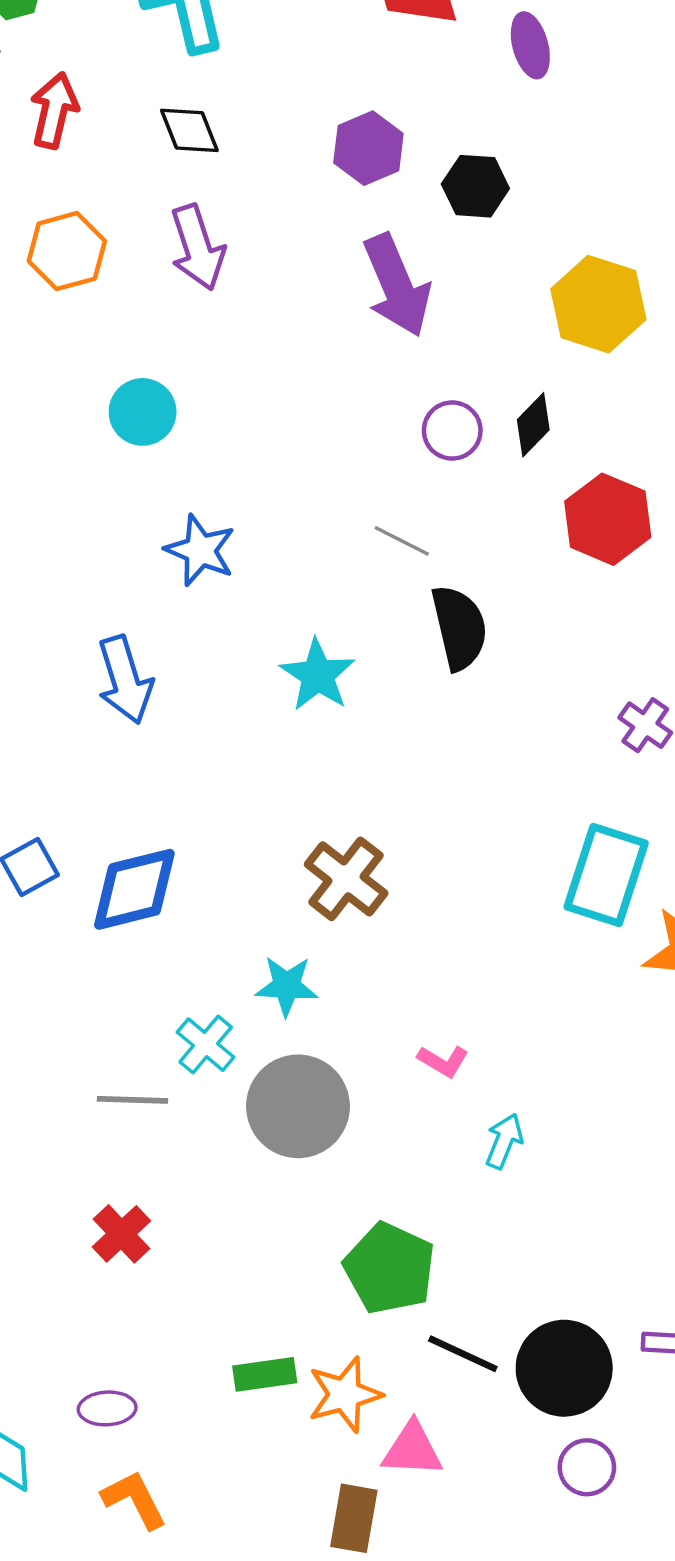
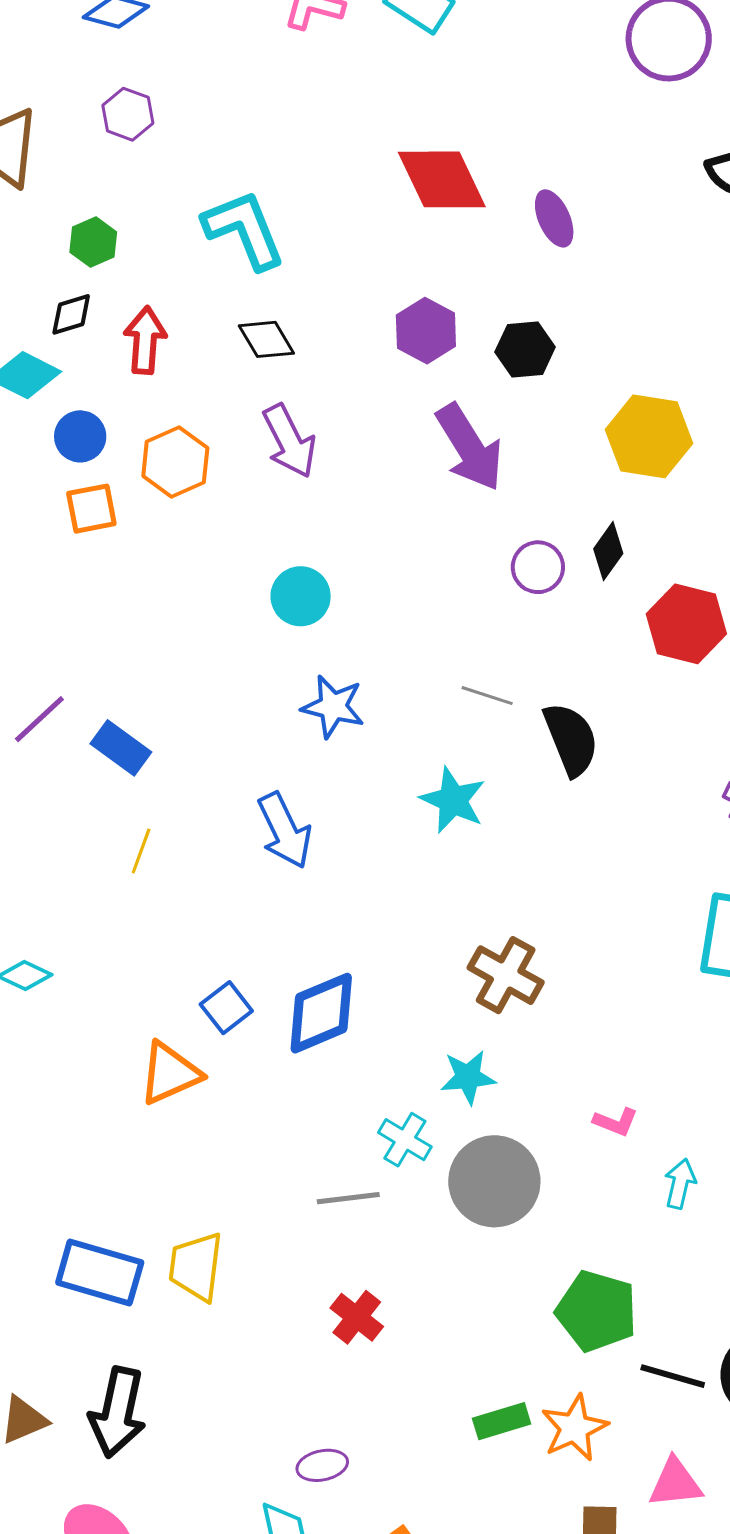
cyan circle: (143, 412) -> (301, 596), moved
gray line: (402, 541) -> (487, 696), moved
purple ellipse: (107, 1408) -> (322, 1465), moved
pink triangle: (412, 1450) -> (675, 1483), moved

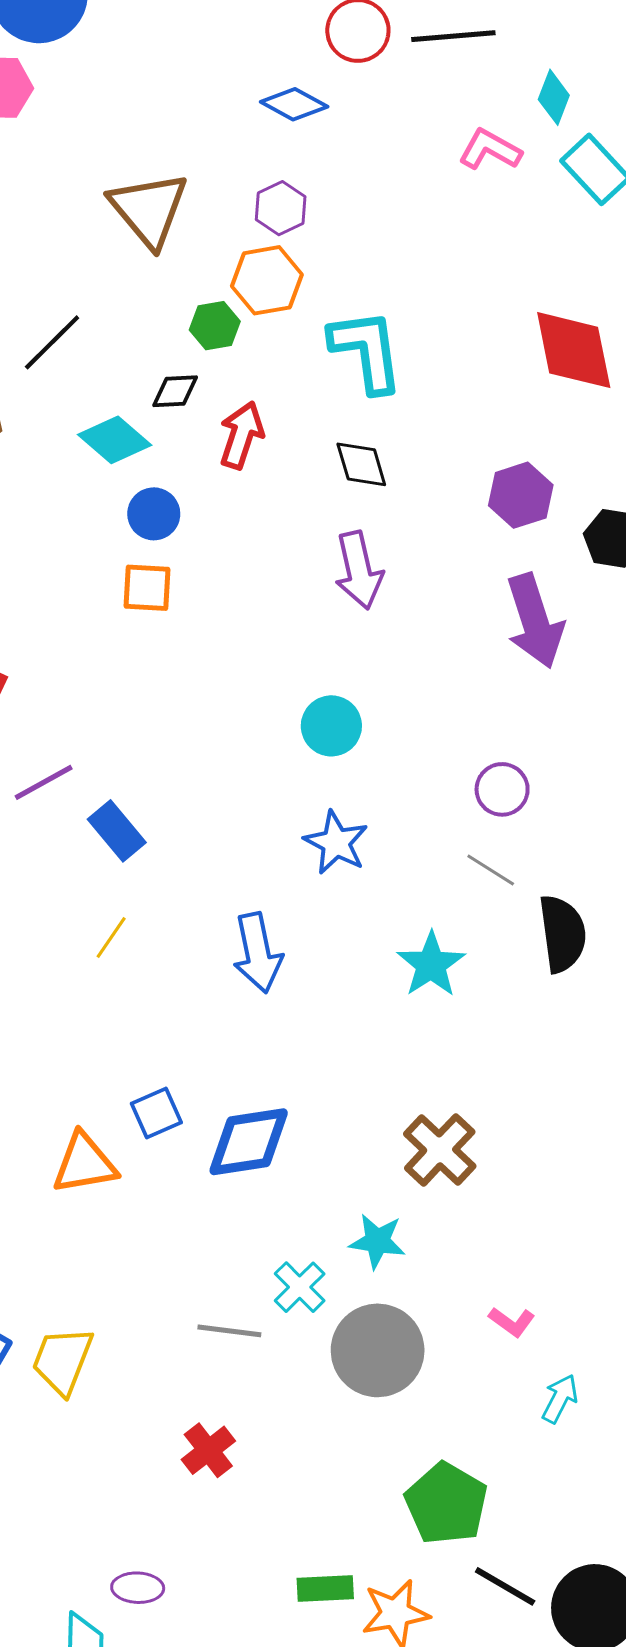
orange hexagon: (175, 462) -> (267, 280), moved
purple circle: (538, 567) -> (502, 789), moved

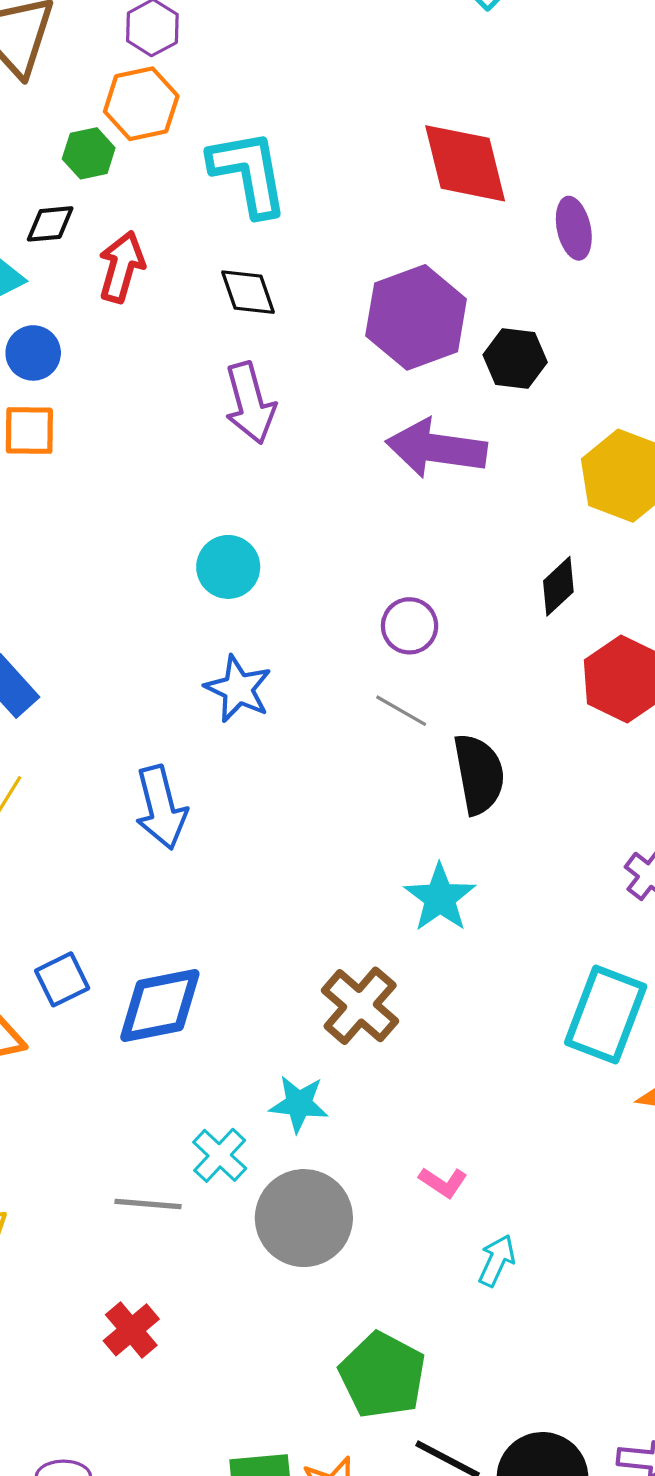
purple hexagon: (521, 495) -> (416, 317), size x1.5
purple arrow: (535, 621) -> (436, 448), turned 118
cyan star: (431, 965) -> (440, 898), moved

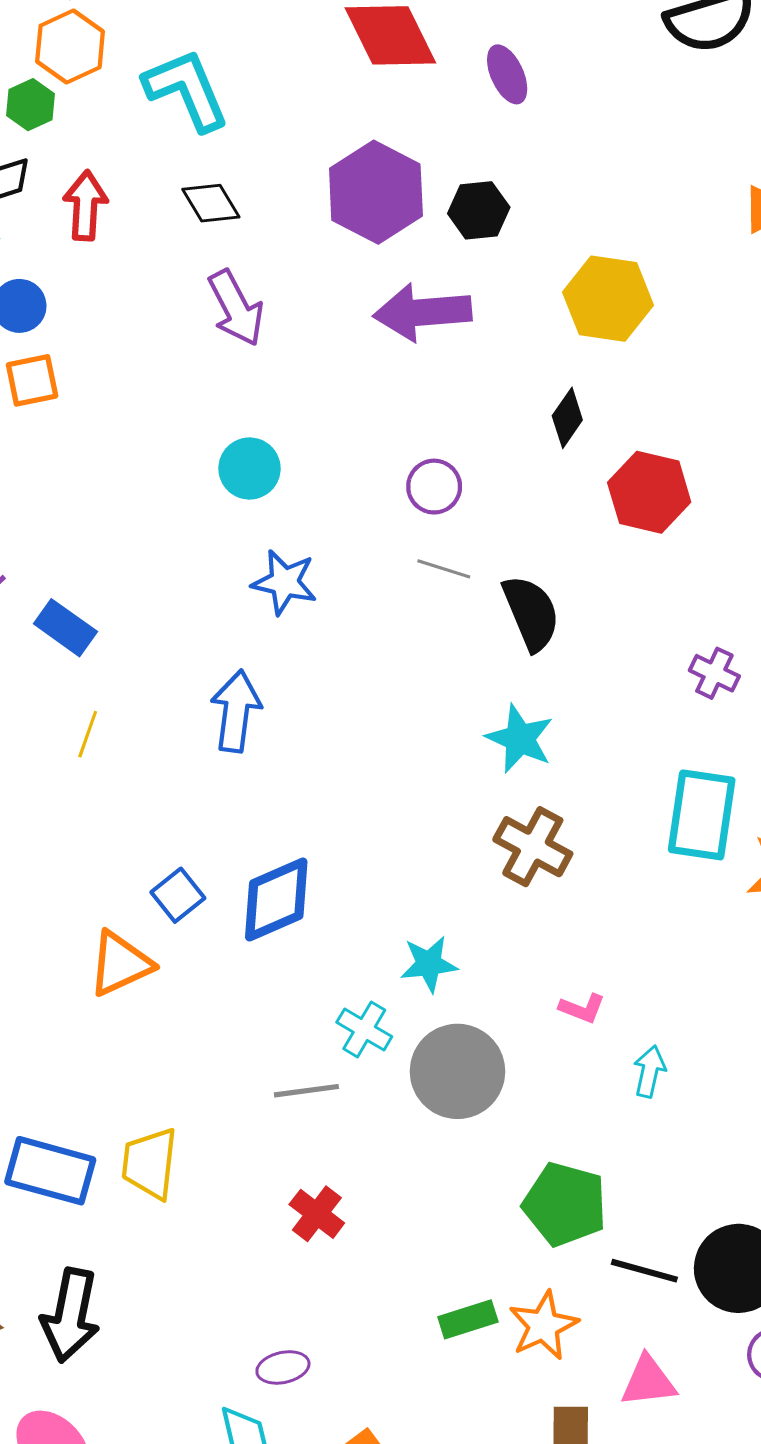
blue arrow: (161, 808) -> (236, 711), turned -146
brown cross: (360, 1006) -> (533, 847), moved

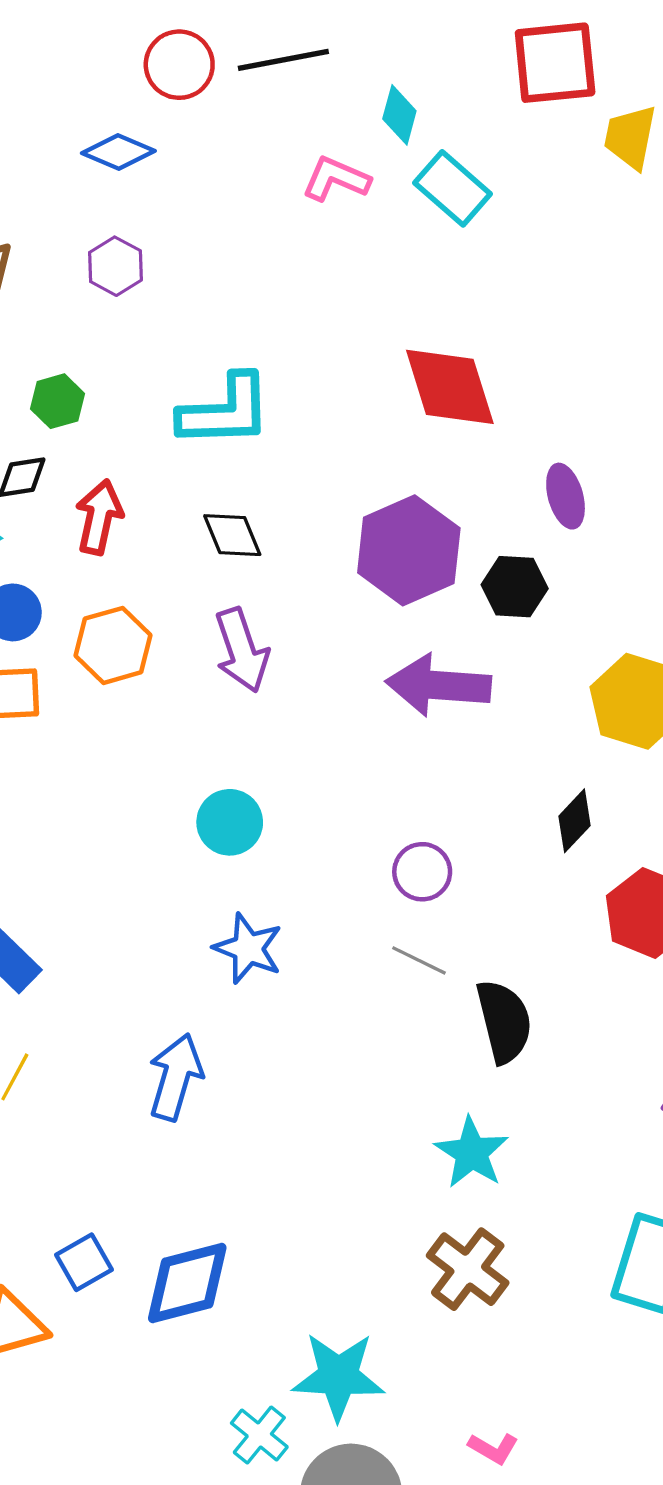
orange hexagon: (70, 47) -> (113, 645), moved
purple ellipse: (507, 74) -> (566, 496), moved
cyan L-shape: (186, 90) -> (225, 411), turned 102
cyan star: (429, 964) -> (338, 1376), size x1.5

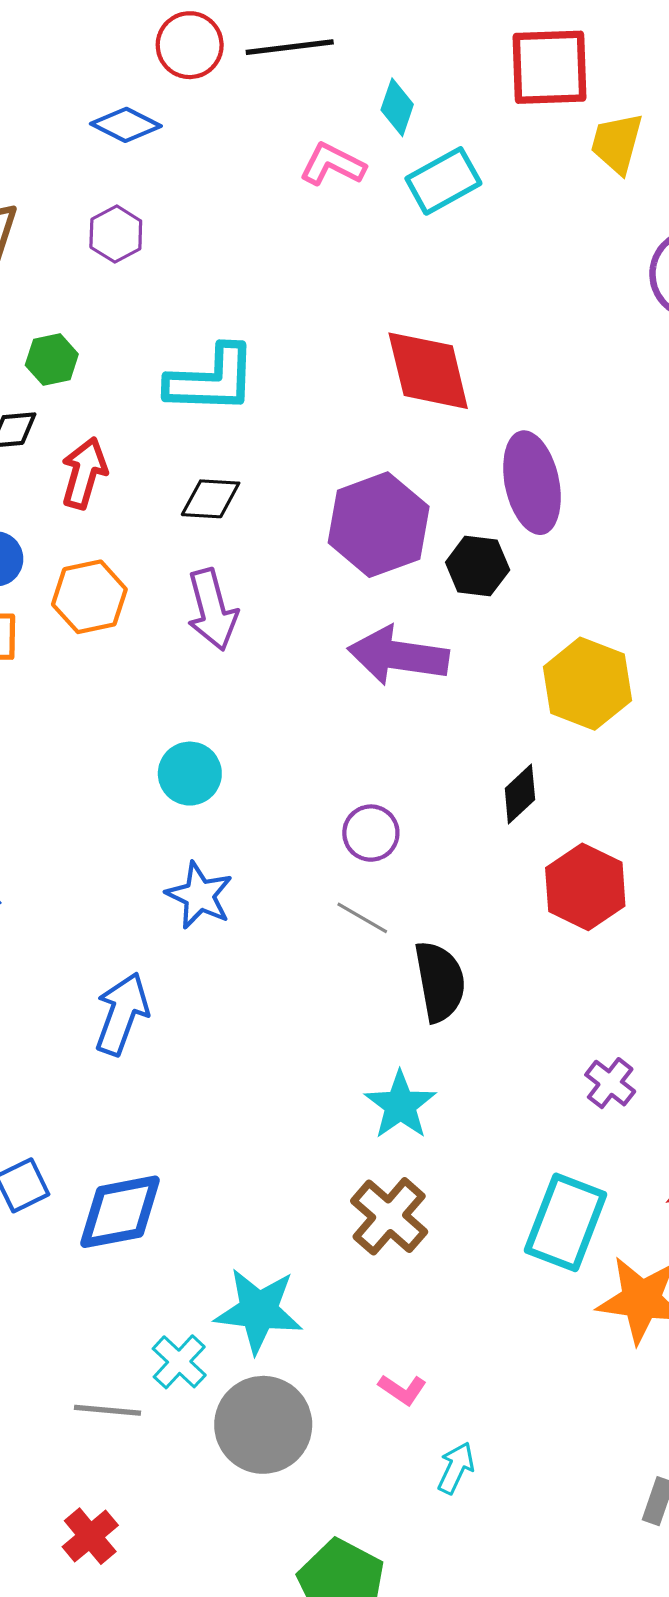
cyan rectangle: (453, 188) -> (443, 181), turned -74
purple ellipse: (566, 496) -> (532, 483), size x1.6
black diamond: (232, 535) -> (211, 499), turned -68

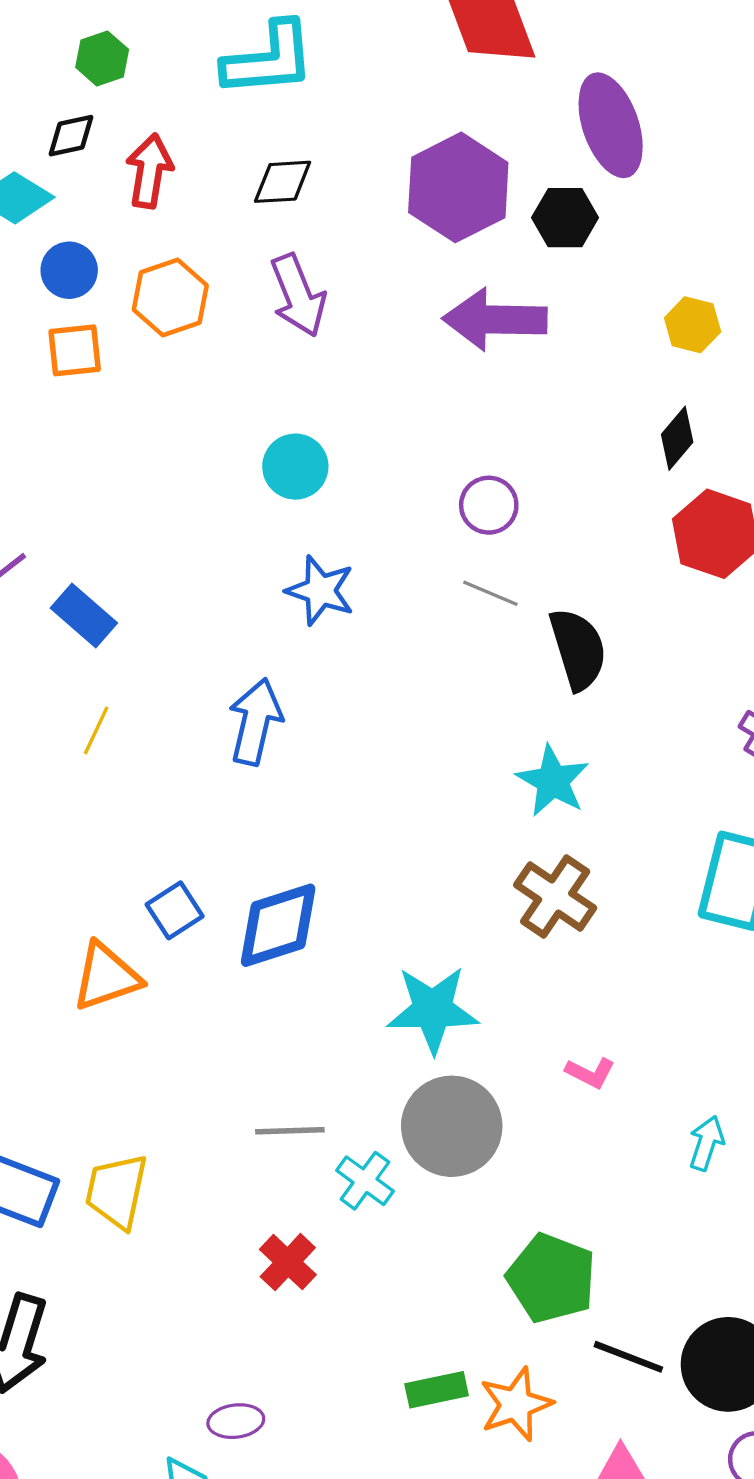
yellow hexagon: (587, 684) -> (693, 325), size x0.6
black diamond: (520, 794) -> (677, 438), moved
cyan cross: (179, 1362) -> (365, 1181), moved
cyan arrow: (456, 1468) -> (706, 1143), moved

